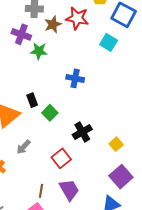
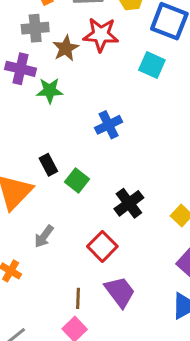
blue cross: (75, 78) -> (109, 125), turned -30

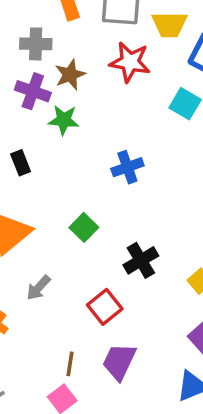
gray cross: (35, 28) -> (36, 44), moved
brown star: (66, 48) -> (70, 75), moved
black rectangle: (48, 165) -> (21, 163), moved
purple trapezoid: (120, 292) -> (119, 362), turned -124

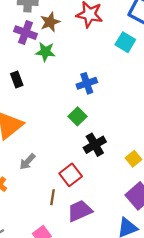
green square: (84, 227) -> (77, 116), moved
purple trapezoid: (119, 362) -> (80, 211), turned 40
brown line: (70, 364) -> (53, 197), moved

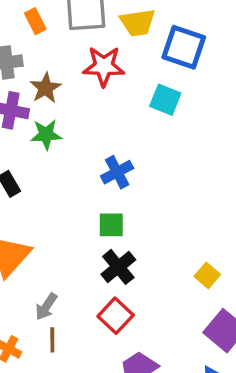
green square: (77, 116) -> (111, 225), turned -36
black cross: (95, 145) -> (118, 267), moved
brown line: (53, 197) -> (52, 340), moved

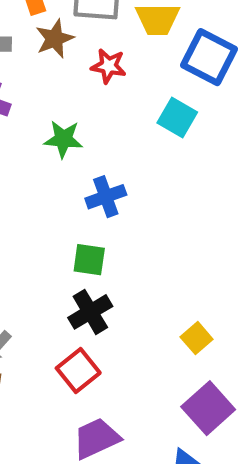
red star: (104, 66) -> (109, 66), size x0.7
brown star: (46, 88) -> (55, 39), moved
green star: (46, 135) -> (63, 139), moved

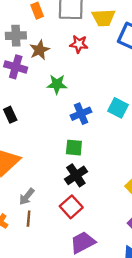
brown star: (55, 39) -> (40, 50), moved
cyan square: (177, 118) -> (118, 108), moved

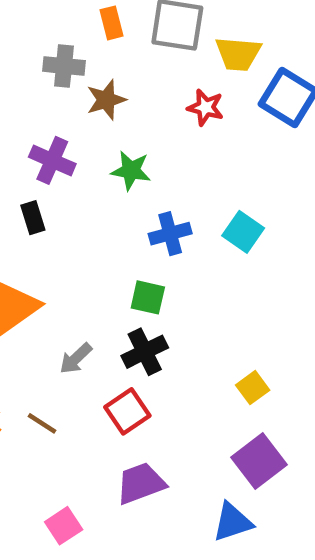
red star: (79, 44) -> (205, 107), moved
purple cross: (16, 67) -> (52, 160), moved
gray arrow: (27, 197) -> (76, 358), moved
brown line: (29, 219) -> (42, 423), turned -70

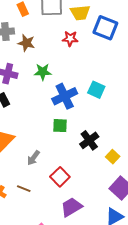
brown star: (106, 100) -> (26, 43), turned -30
blue cross: (170, 234) -> (65, 96), size x1.4
black cross: (145, 352) -> (89, 140), moved

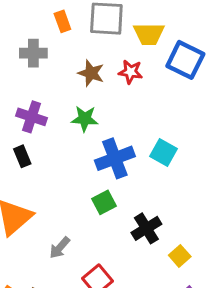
brown star: (26, 43) -> (91, 73), moved
green square: (60, 126) -> (104, 202), turned -35

